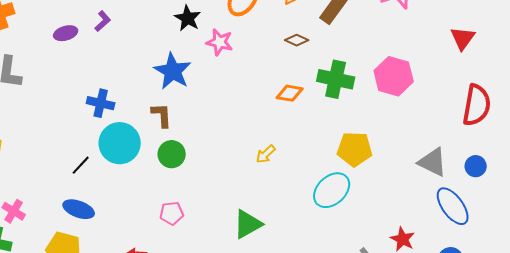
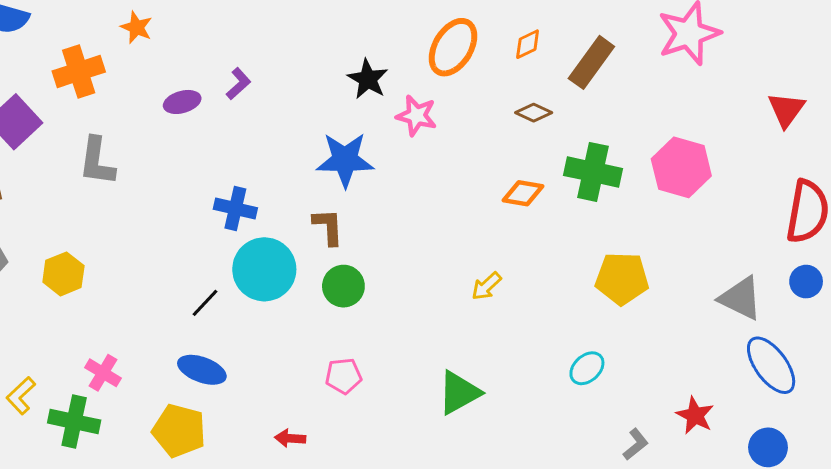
blue star: (173, 71) -> (345, 160), turned -30
blue circle: (476, 166) -> (806, 282), moved
cyan ellipse: (332, 190) -> (587, 368), moved, size x0.6

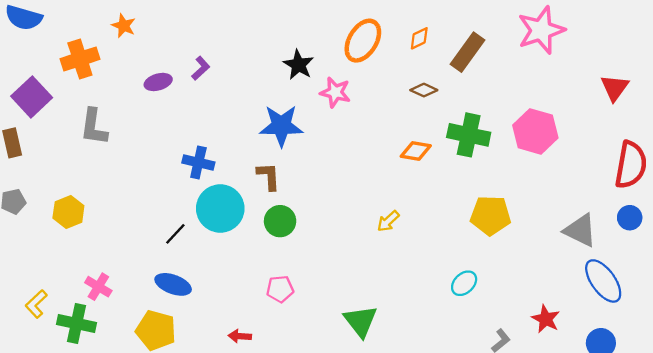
green triangle: (459, 393) -> (361, 321), moved, turned -39

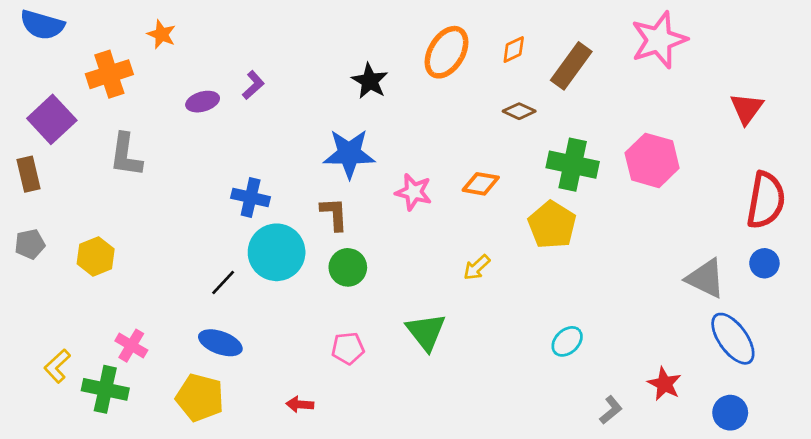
pink star: (335, 92) -> (414, 192), moved
orange diamond: (416, 151) -> (481, 184), moved
yellow pentagon: (491, 215) -> (552, 225), moved, turned 30
green triangle: (361, 321) -> (426, 332), moved

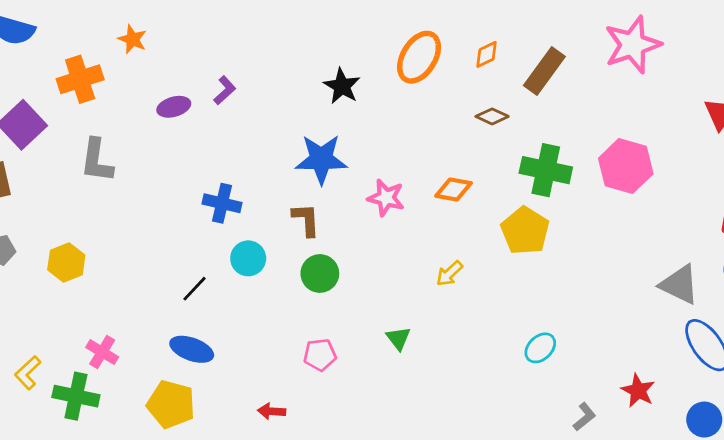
cyan circle: (277, 252) -> (248, 258), size x0.6
green triangle: (426, 332) -> (398, 338), size x0.6

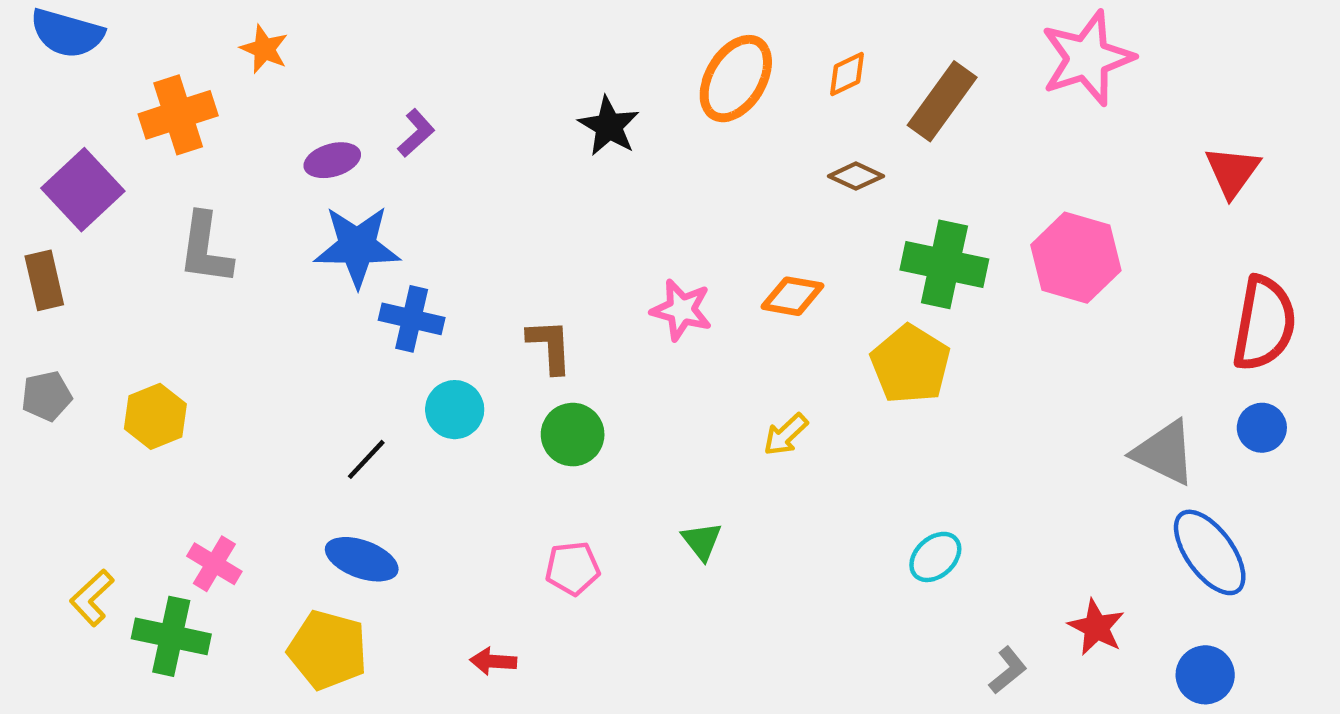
blue star: (321, 159) -> (357, 246), moved

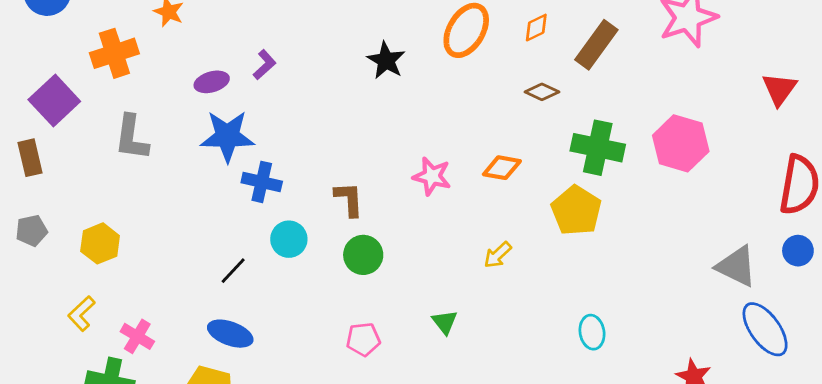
cyan ellipse: (935, 557) -> (592, 332), turned -56
yellow L-shape: (92, 598) -> (82, 314), moved

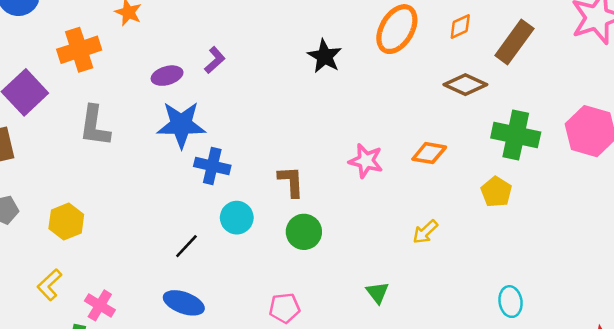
brown diamond: (542, 92) -> (465, 85), size x1.4
yellow pentagon: (576, 211) -> (496, 192), size x0.7
pink pentagon: (363, 339) -> (285, 308), moved

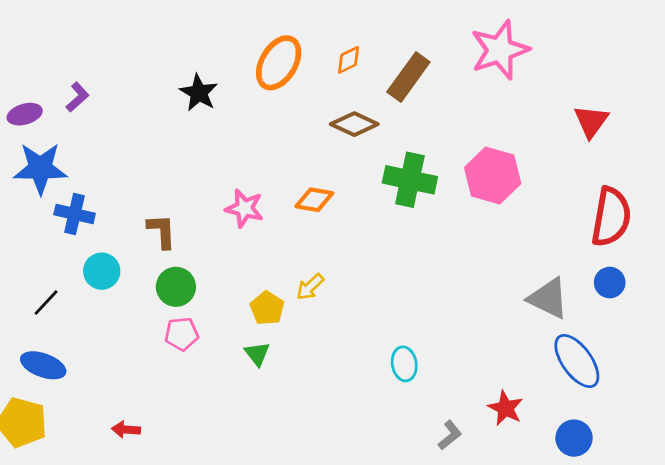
yellow pentagon: (496, 192) -> (267, 308), moved
pink pentagon: (285, 308) -> (182, 334), moved

